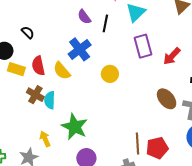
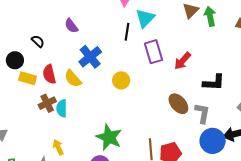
purple semicircle: (84, 17) -> (71, 26), moved
black line: (105, 23) -> (127, 32), moved
brown cross: (35, 95) -> (47, 103), turned 36
green star: (75, 127) -> (109, 137), moved

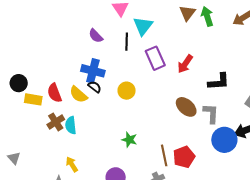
purple semicircle: (71, 26) -> (96, 36), moved
black semicircle: (38, 41) -> (95, 87), moved
blue cross: (90, 57) -> (93, 71), turned -30
green star: (109, 137) -> (129, 140), moved, size x0.6

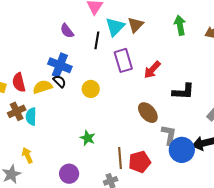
brown triangle: (187, 13) -> (136, 25), moved
yellow semicircle: (78, 94) -> (42, 87), turned 114
gray L-shape: (211, 113) -> (169, 135), moved

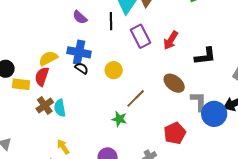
red semicircle: (19, 82) -> (42, 77), turned 42
yellow semicircle: (42, 87) -> (48, 58), moved
brown line: (120, 158) -> (136, 98), moved, turned 60

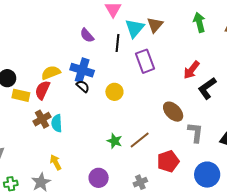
red arrow: (171, 40) -> (191, 70), moved
black L-shape: (205, 56) -> (207, 88), turned 145
brown line: (136, 98) -> (140, 140), moved
blue circle: (214, 114) -> (207, 175), moved

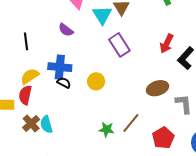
purple semicircle: (87, 35) -> (66, 30), moved
black line: (117, 43) -> (26, 41), moved
brown ellipse: (173, 112) -> (157, 88), turned -50

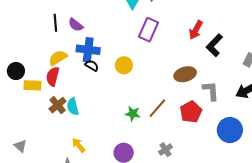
purple semicircle: (66, 30) -> (76, 25), moved
purple rectangle: (119, 45) -> (148, 30), turned 55
red pentagon: (163, 138) -> (191, 112), moved

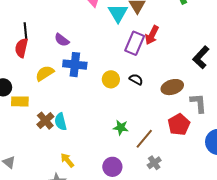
black line: (55, 23) -> (25, 31), moved
red arrow: (196, 30) -> (152, 35), moved
black semicircle: (92, 65) -> (136, 79), moved
red semicircle: (53, 76) -> (21, 48), moved
brown line: (157, 108) -> (144, 139), moved

